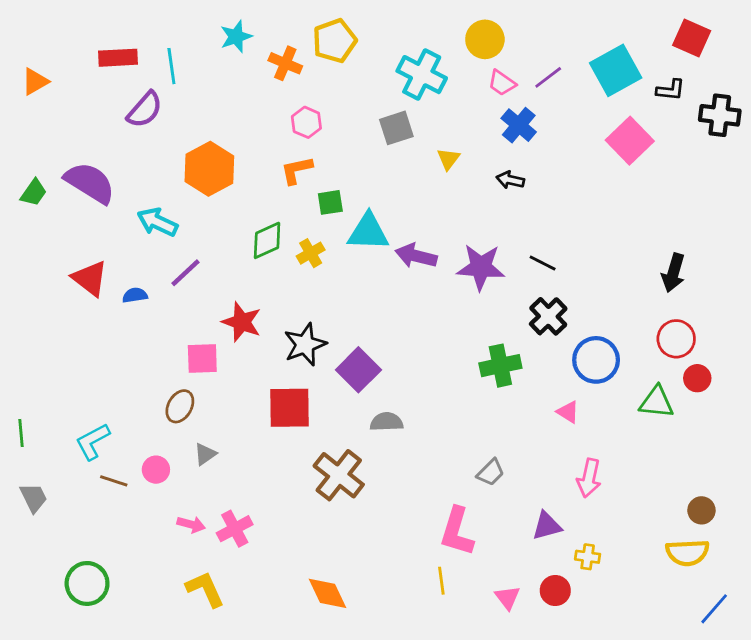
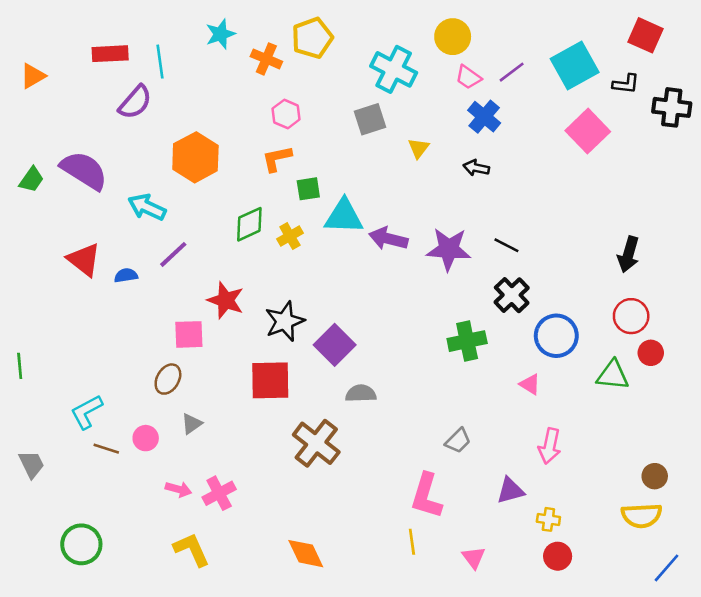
green line: (21, 433) -> (20, 366), moved
red circle: (555, 591) -> (558, 556), moved

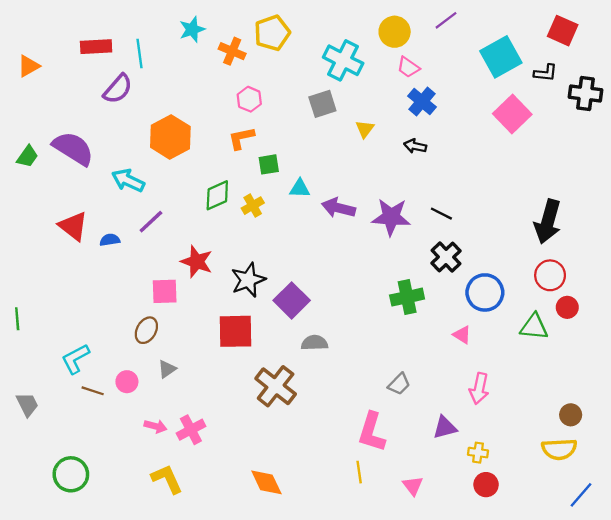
purple line: (512, 72) -> (446, 20), moved
cyan triangle: (344, 216) -> (300, 188), size x0.6
black arrow: (628, 254) -> (548, 222), size x1.4

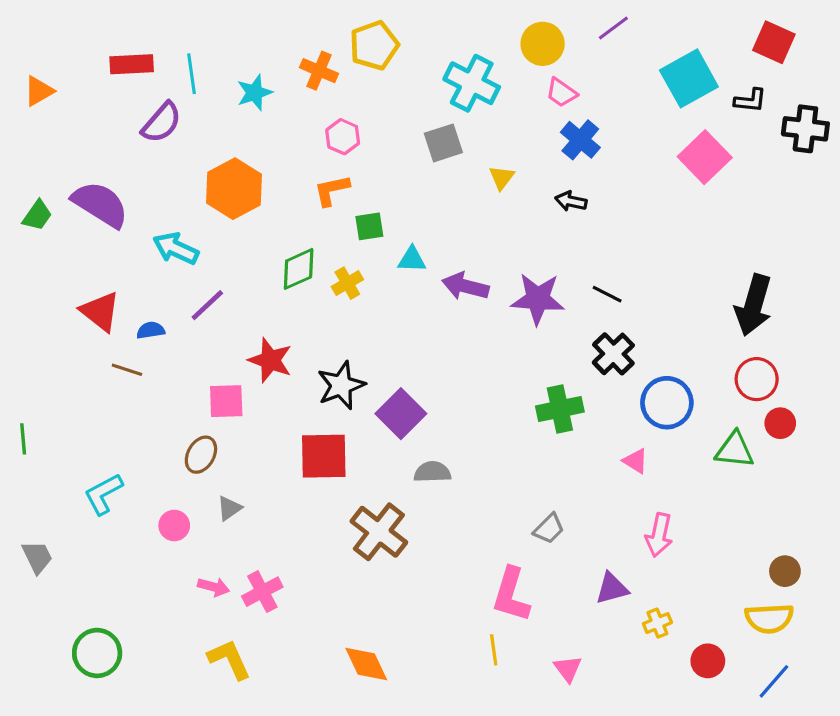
cyan star: (192, 29) -> (254, 93), moved
brown line: (93, 391) -> (127, 370), moved
yellow cross: (478, 453) -> (657, 623), turned -30
red circle: (486, 485) -> (708, 661), moved
blue line: (581, 495) -> (774, 681), moved

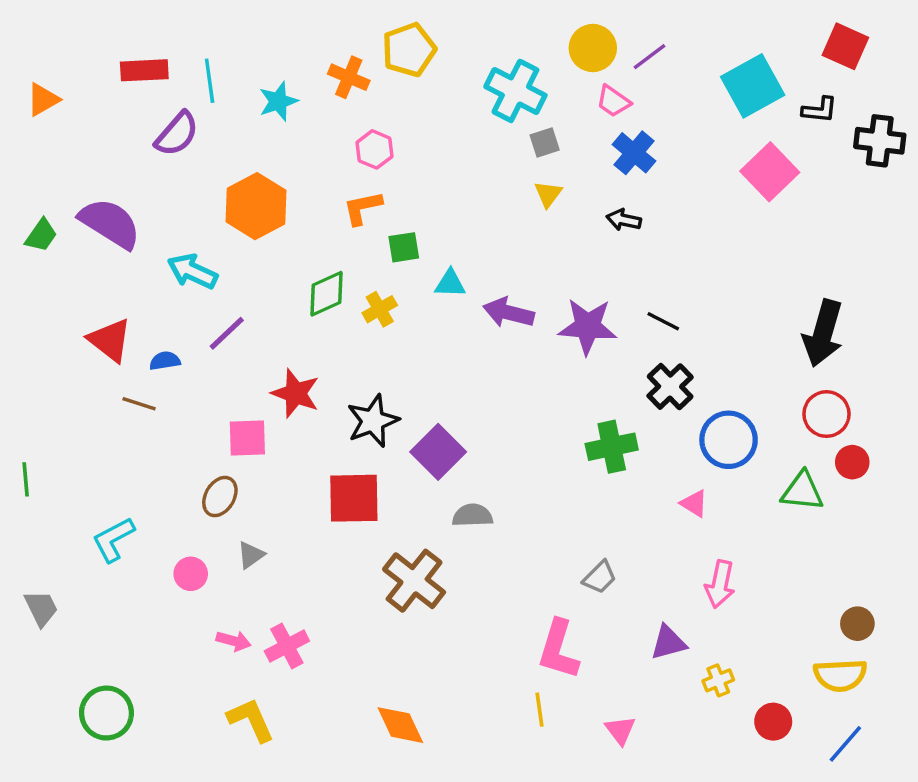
purple line: (613, 28) -> (649, 57), moved
gray square: (443, 143) -> (545, 143), moved, size x0.7

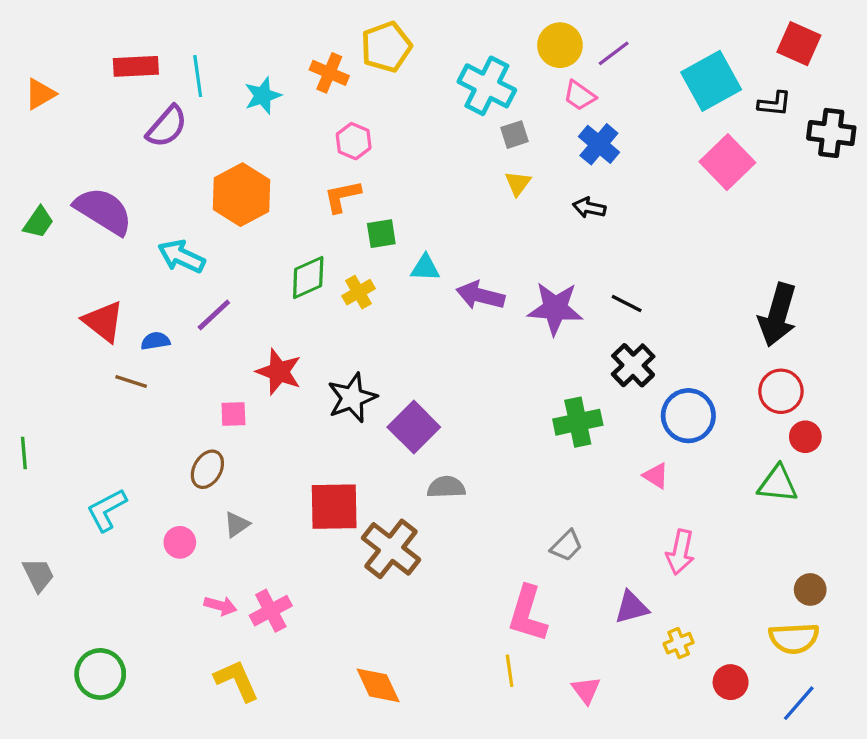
pink square: (247, 438) -> (233, 414), size x0.7
green triangle: (802, 491) -> (778, 484), moved
red square: (354, 498) -> (334, 507), moved

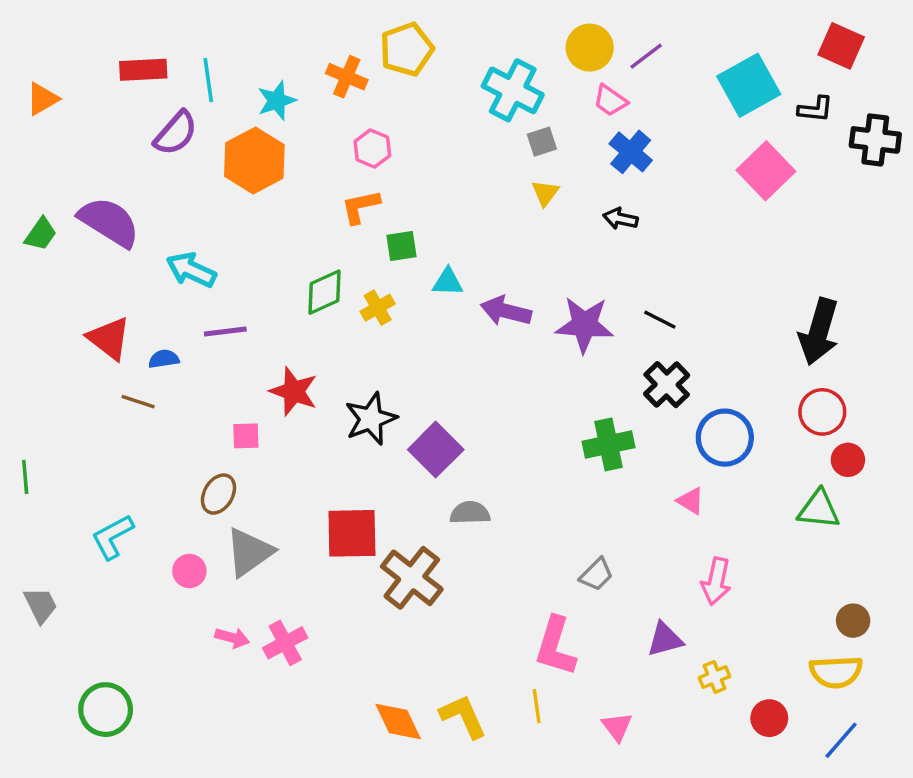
orange hexagon: (242, 195) -> (254, 160), moved
purple line: (214, 315) -> (225, 332), turned 36
gray triangle: (237, 524) -> (249, 552), size x1.8
yellow L-shape: (237, 680) -> (463, 716), moved

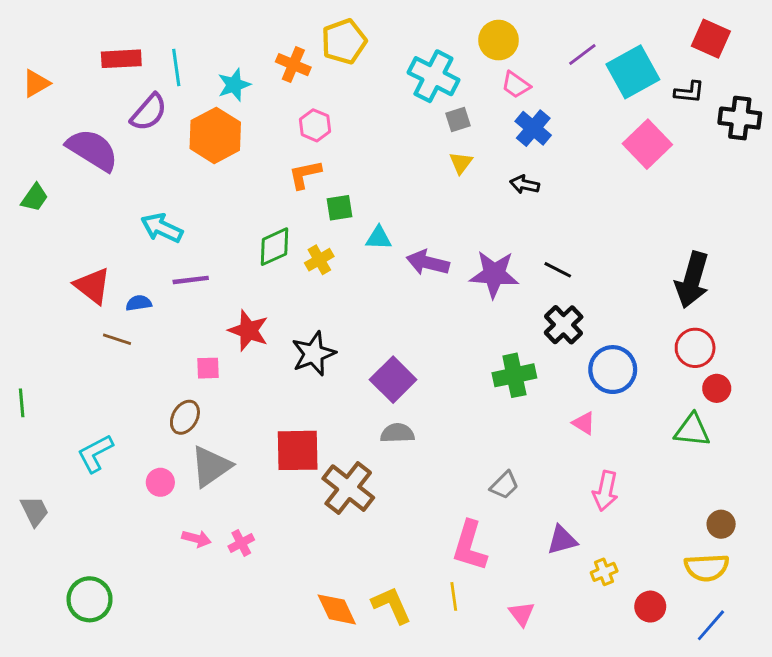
purple line: (646, 56) -> (582, 54), moved
purple semicircle: (109, 222) -> (92, 150), moved
purple square: (436, 450) -> (393, 380), moved
pink cross: (285, 643) -> (241, 543), size x0.7

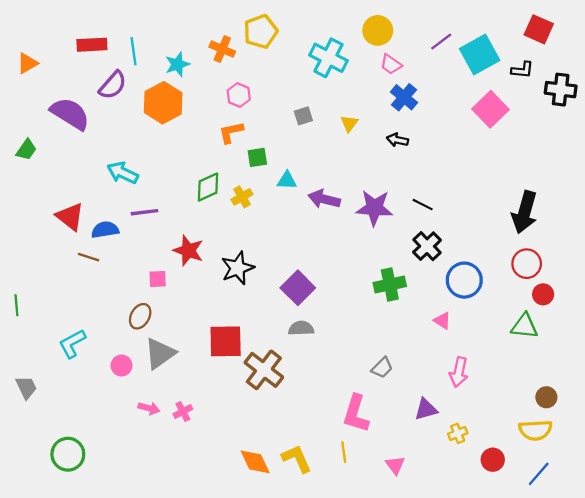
gray square: (458, 120) -> (303, 116), moved
blue semicircle: (139, 303) -> (105, 230), size x1.4

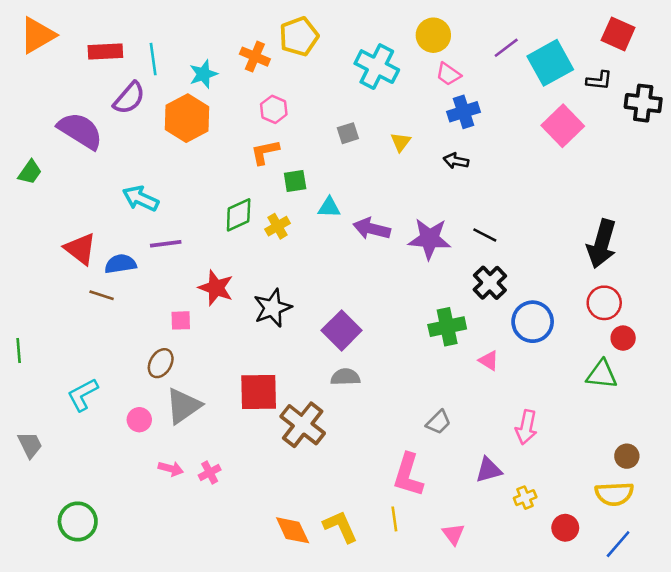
orange triangle: (27, 63) -> (37, 35), moved, size x1.5
blue cross: (404, 97) -> (463, 112), turned 32
pink triangle: (442, 321) -> (489, 361), moved

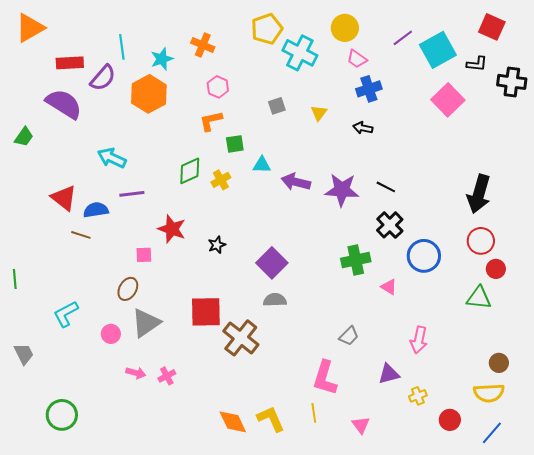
yellow pentagon: (299, 36) -> (267, 29), moved
red rectangle: (105, 52) -> (70, 63), moved
black star: (272, 308) -> (217, 245), size x0.6

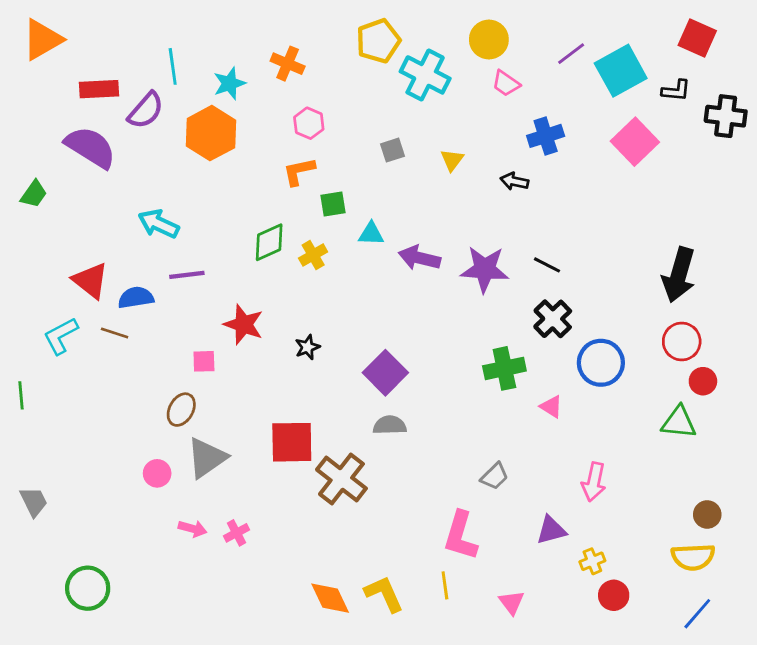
blue cross: (369, 89) -> (546, 136), moved
cyan L-shape: (66, 314) -> (61, 336), moved
red circle: (450, 420) -> (614, 595), moved

